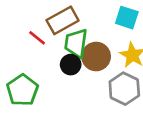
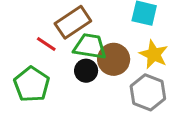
green trapezoid: (76, 43) -> (90, 46), turned 96
green pentagon: (22, 90) -> (32, 84), moved

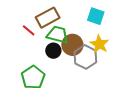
green pentagon: (32, 84) -> (33, 77), moved
gray hexagon: (148, 92) -> (85, 57), moved

